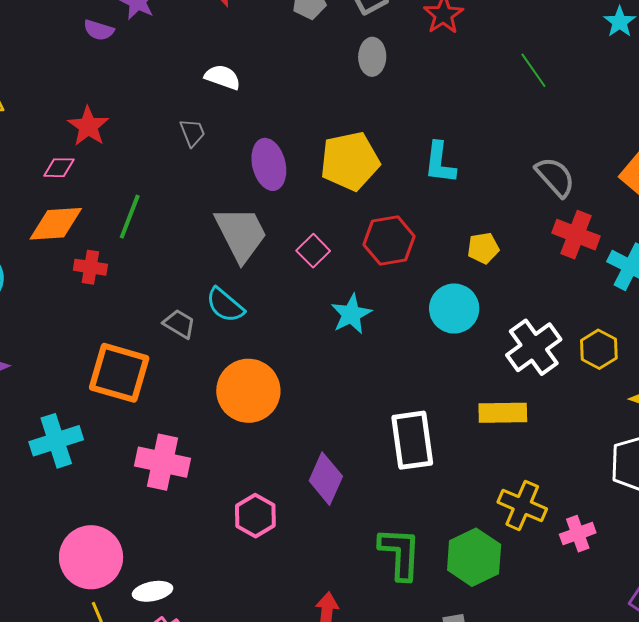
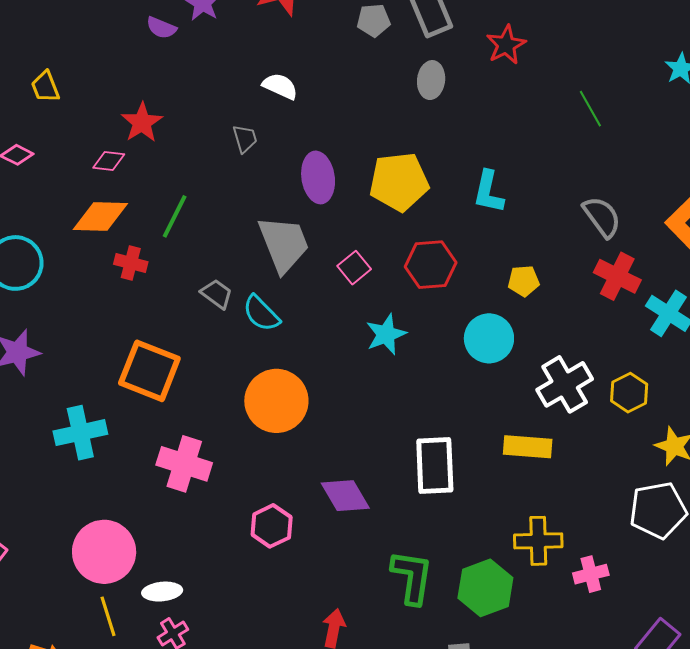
gray trapezoid: (179, 324) -> (217, 294), moved
purple diamond: (326, 479) -> (345, 496), turned -60
yellow cross: (522, 505) -> (538, 541), turned -30

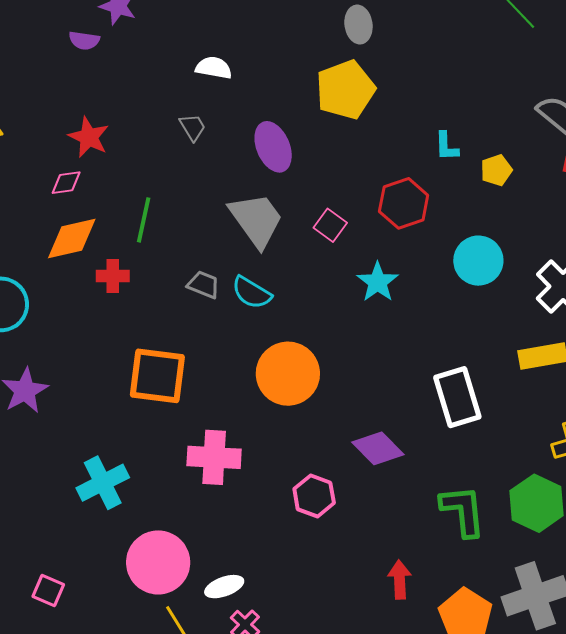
yellow pentagon: (399, 182) -> (345, 90), moved
cyan L-shape: (488, 192) -> (447, 146), moved, size x0.7
yellow pentagon: (524, 281) -> (496, 170), moved
cyan cross: (80, 433) -> (103, 483), moved

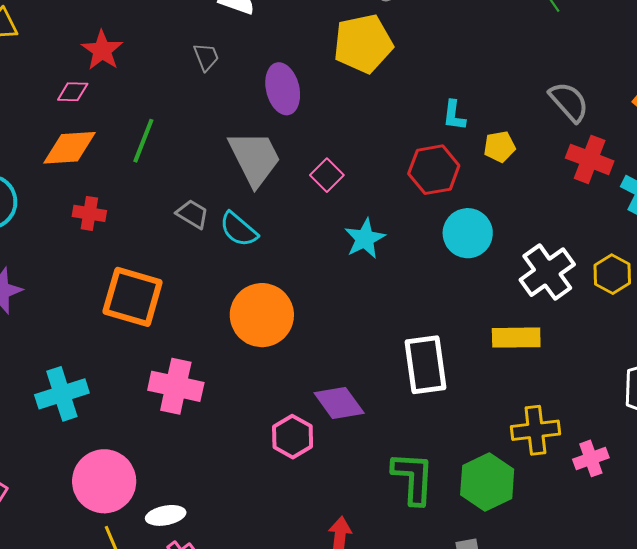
red hexagon: (404, 203) -> (434, 170), moved
red cross: (113, 276) -> (89, 213), moved
pink hexagon: (314, 496) -> (293, 437), moved

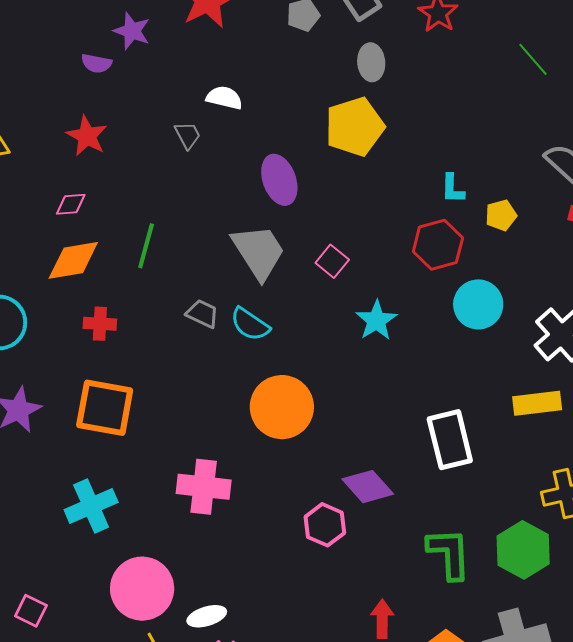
red star: (102, 50) -> (87, 136), moved
gray trapezoid: (206, 57) -> (187, 135), moved
orange square: (133, 297) -> (105, 408), moved

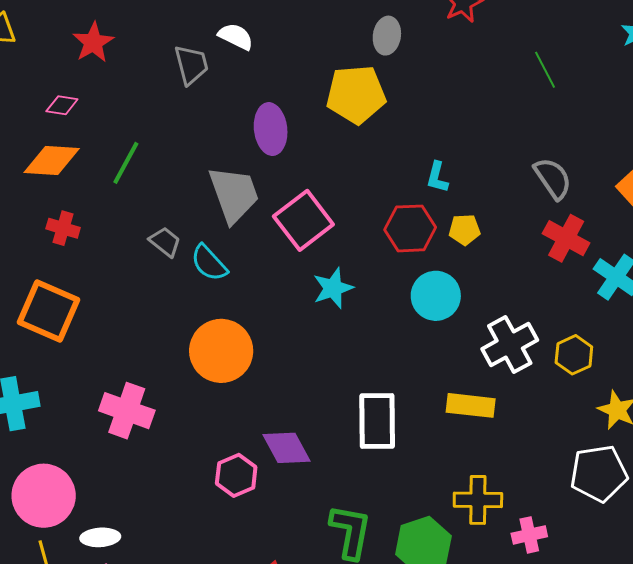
gray trapezoid: (187, 135) -> (191, 65), size x1.4
yellow pentagon: (501, 215) -> (464, 230), moved
pink square: (332, 261) -> (303, 220), size x1.8

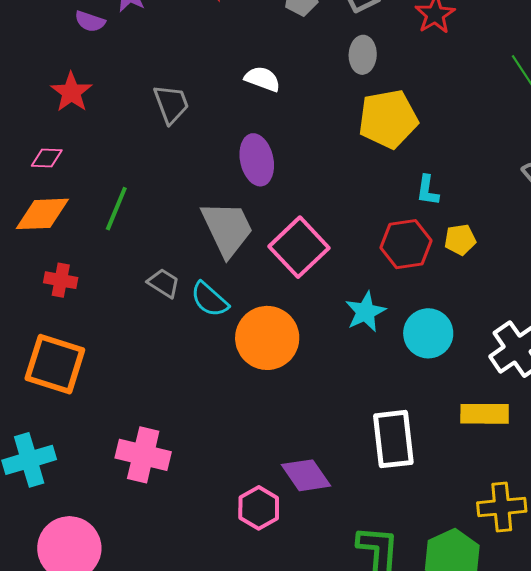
white semicircle: (236, 37) -> (262, 79), moved
yellow pentagon: (356, 94) -> (388, 119), moved
cyan star: (333, 288) -> (365, 312), moved
cyan circle: (436, 296) -> (428, 333), moved
orange circle: (221, 351) -> (267, 338), moved

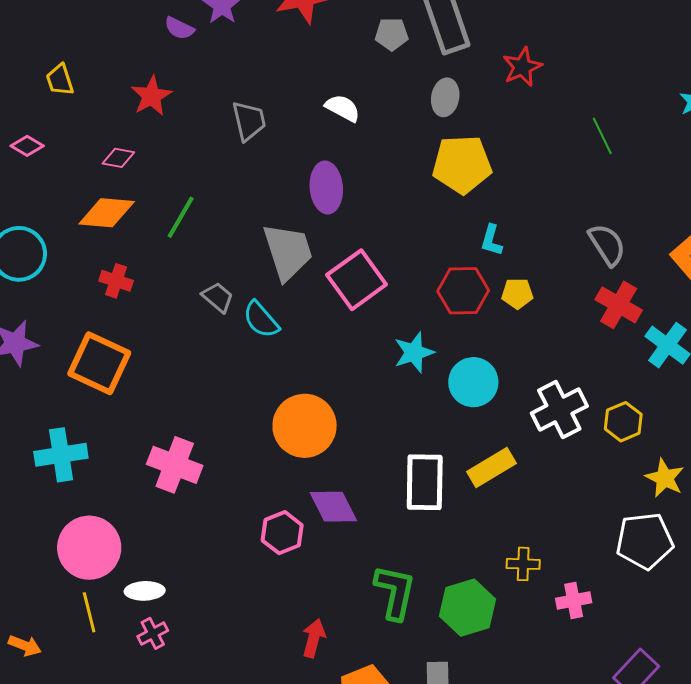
orange circle: (267, 338) -> (305, 426), moved
yellow rectangle: (485, 414) -> (491, 468), moved, turned -39
yellow cross: (502, 507) -> (523, 564), size x0.7

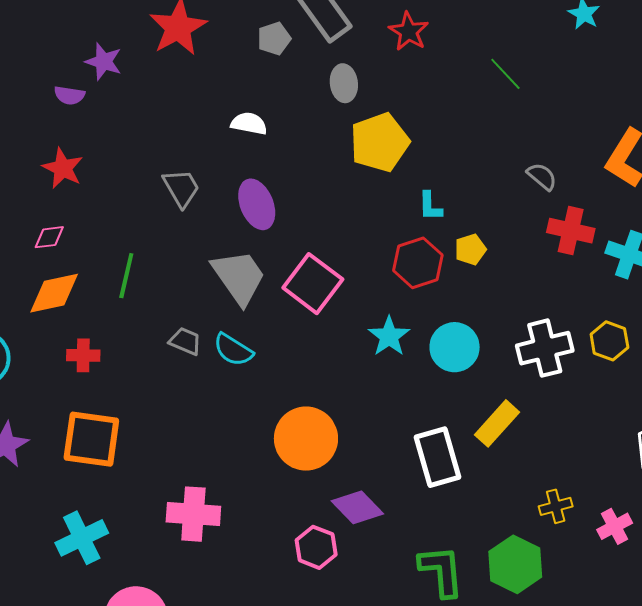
gray trapezoid: (249, 121) -> (181, 188), moved
gray semicircle: (607, 245) -> (542, 176), size x0.7
white cross: (559, 410) -> (545, 348), turned 30

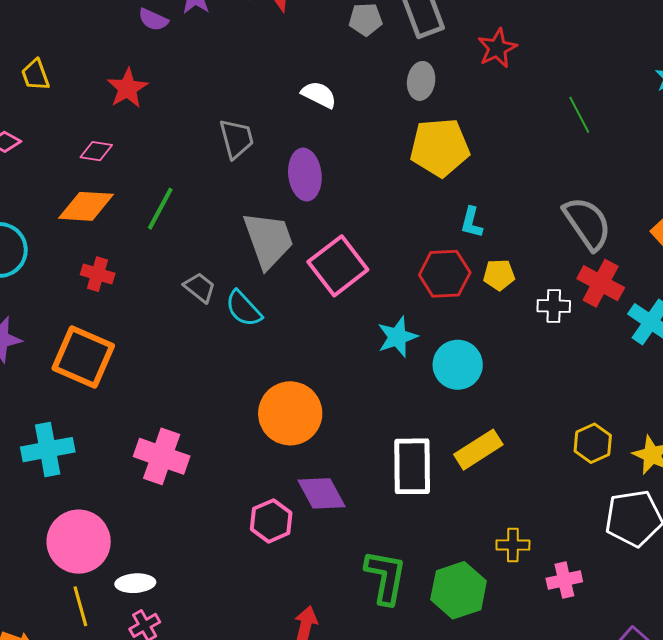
gray semicircle: (542, 176) -> (587, 223), size x1.8
yellow hexagon: (609, 341) -> (593, 443), moved
white cross: (545, 348) -> (554, 306), moved, size x0.6

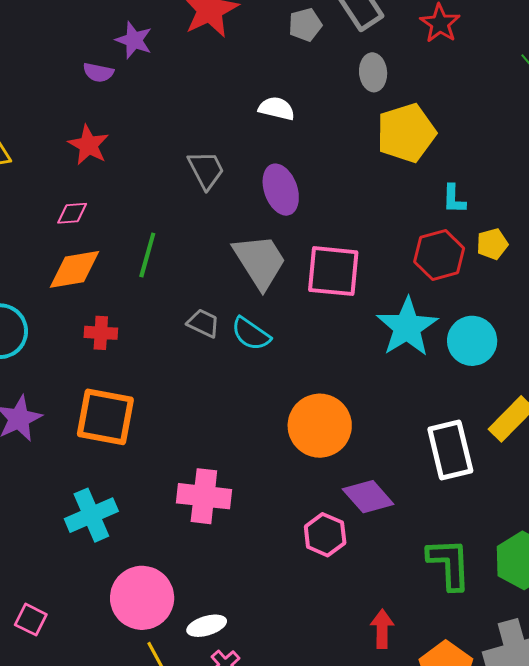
pink square: (338, 266) -> (333, 271), turned -34
cyan star: (397, 337) -> (407, 327), size x1.5

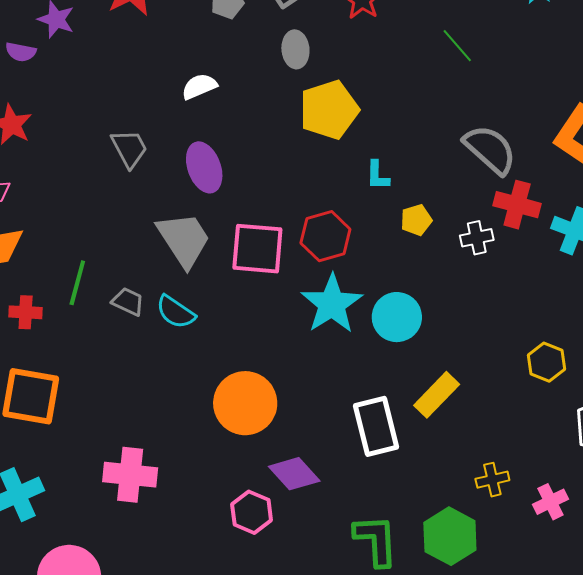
white semicircle: (277, 108) -> (199, 86), turned -36
green line: (147, 255) -> (77, 283), moved
red hexagon: (439, 255) -> (325, 236), moved

